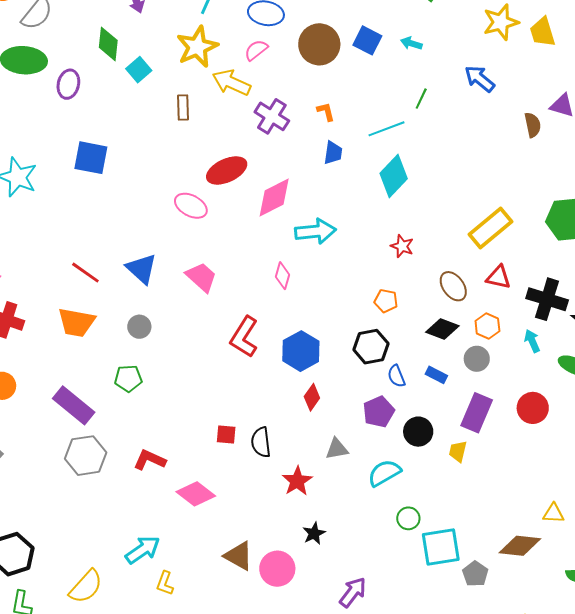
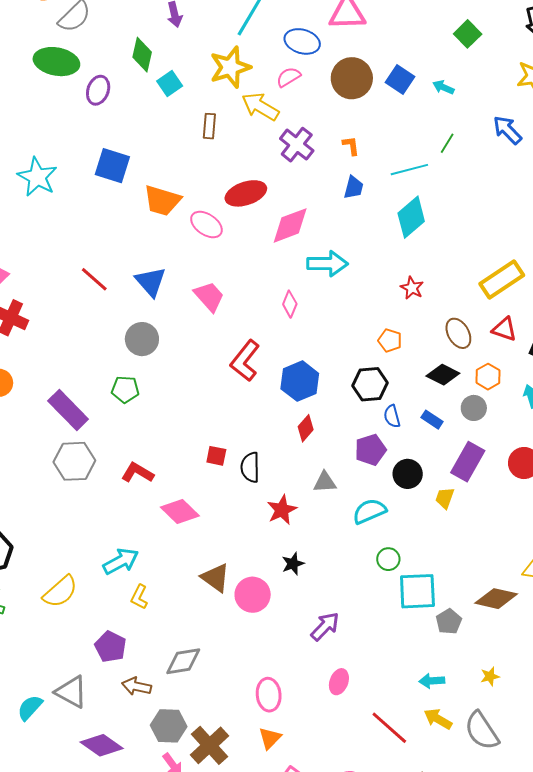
orange trapezoid: (76, 322) -> (162, 201), moved
gray circle: (139, 327) -> (142, 339), size x1.4

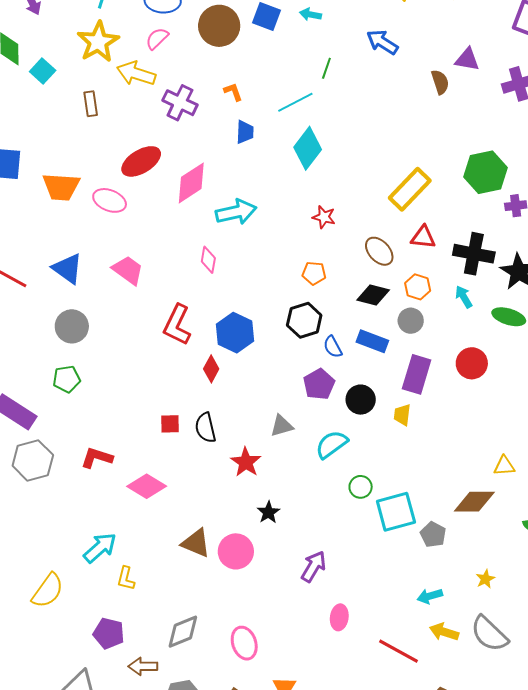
blue rectangle: (432, 420) -> (372, 341), size x1.4
red diamond: (306, 428) -> (211, 369), moved
pink ellipse: (269, 695) -> (244, 643), moved

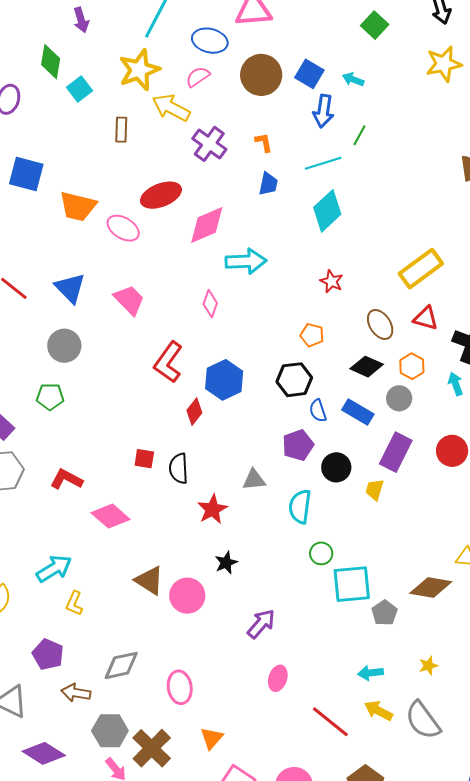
blue arrow: (382, 42) -> (323, 111), moved, turned -124
cyan semicircle: (332, 444) -> (300, 507), turned -56

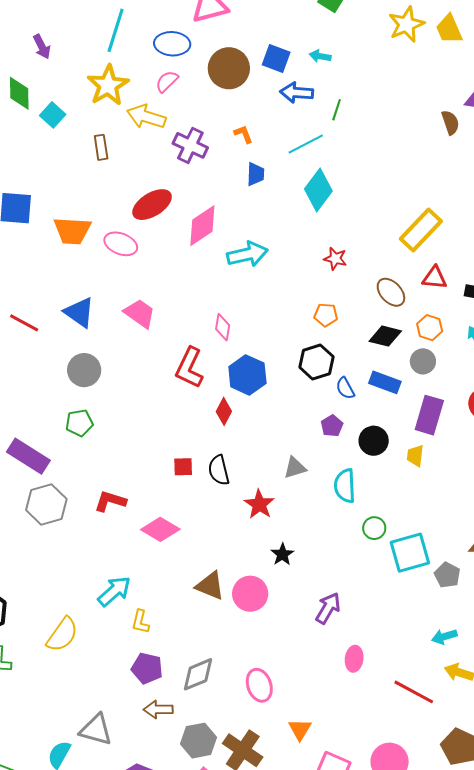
blue arrow: (323, 111) -> (297, 93), turned 96
pink diamond: (210, 304) -> (223, 327), moved
purple pentagon: (298, 445) -> (332, 426), size x0.7
purple pentagon: (48, 654) -> (147, 668), moved

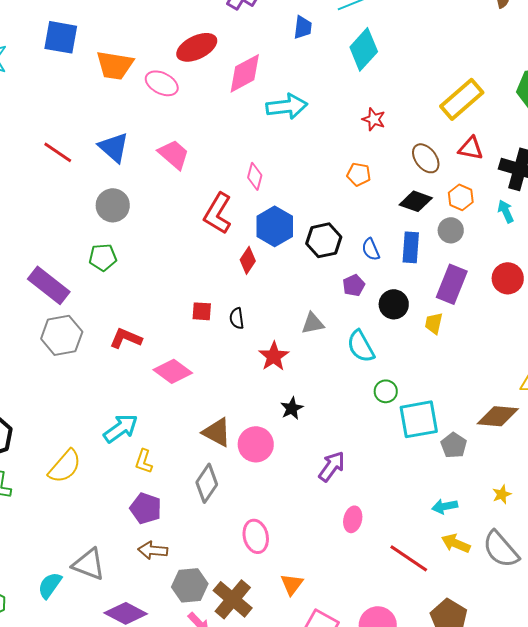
black hexagon: (316, 362) -> (324, 240), moved
blue rectangle: (385, 382) -> (411, 247), turned 68
black semicircle: (219, 470) -> (237, 318), size x0.7
cyan semicircle: (345, 486) -> (361, 346), turned -32
gray diamond: (198, 674) -> (207, 483), moved, turned -39

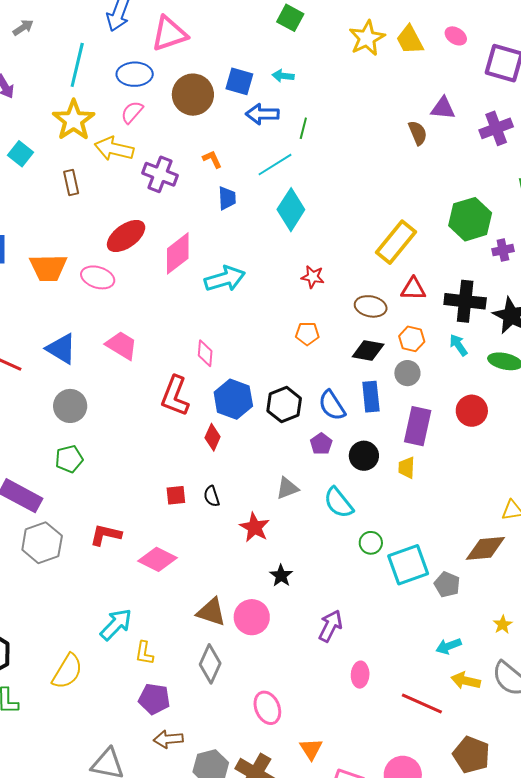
brown ellipse: (426, 158) -> (371, 306), turned -32
blue semicircle: (371, 249) -> (332, 405), size x1.4

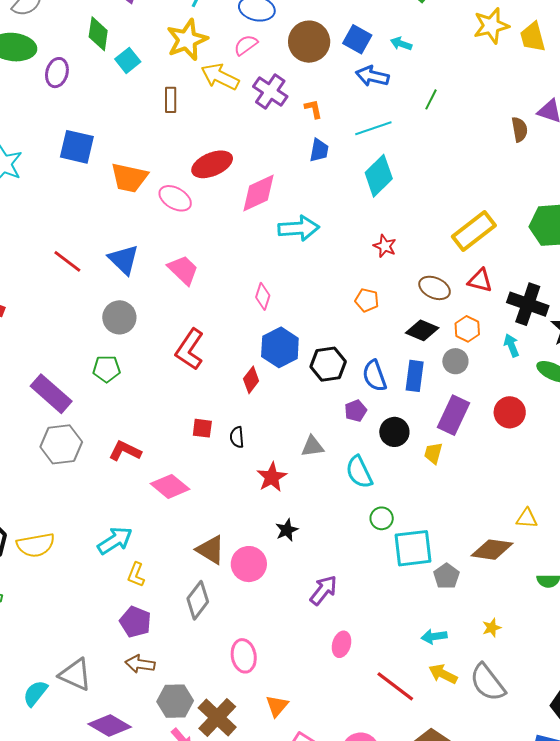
green line: (303, 128) -> (431, 99), moved
purple cross: (160, 174) -> (270, 91), moved
red L-shape: (175, 396) -> (190, 349), moved
yellow semicircle: (67, 671) -> (36, 545), moved, turned 36

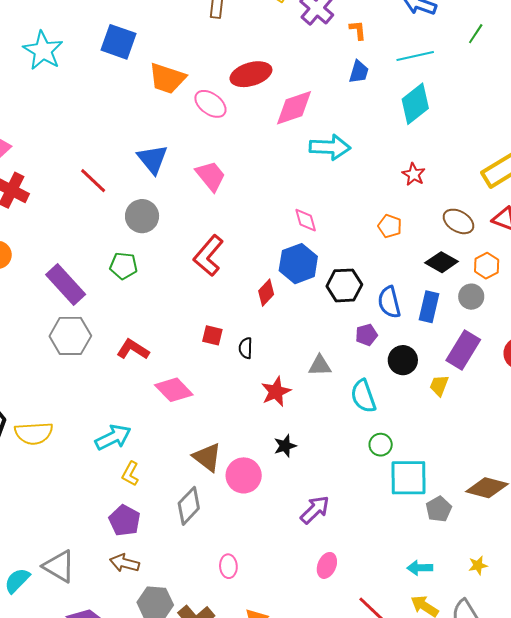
red line: (67, 261) -> (93, 181), moved
pink diamond: (263, 296) -> (306, 220), moved, turned -40
pink ellipse: (244, 656) -> (228, 566), size x0.7

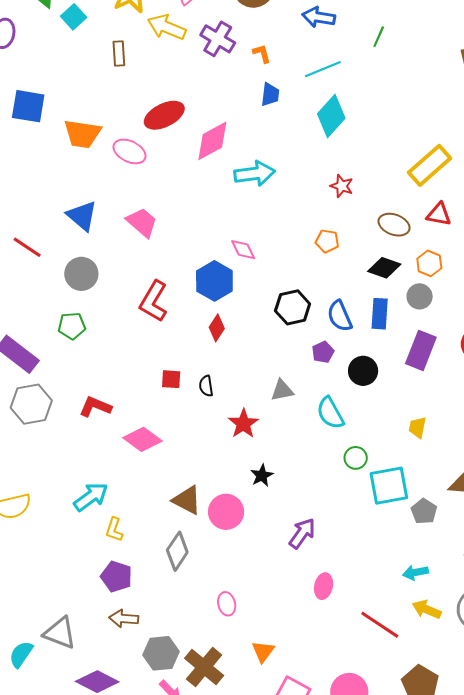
blue hexagon: (298, 264) -> (214, 281), moved
yellow trapezoid: (439, 385) -> (417, 427), moved

